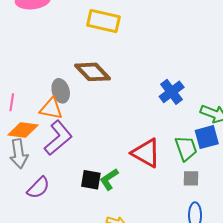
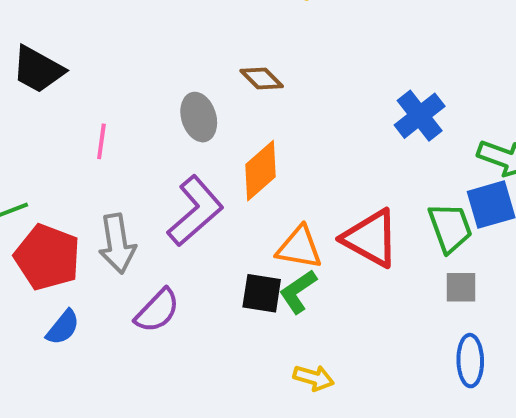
brown diamond: (93, 72) -> (262, 78), size x0.6
orange triangle: (51, 109) -> (299, 248), moved
orange diamond: (23, 130) -> (260, 171), moved, turned -48

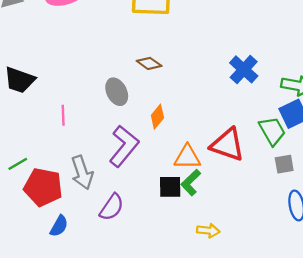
orange diamond: (260, 171) -> (157, 117), size x0.7

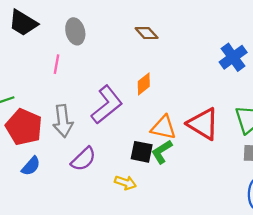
gray ellipse: (117, 92) -> (75, 31), moved
yellow arrow: (208, 231) -> (125, 183), moved

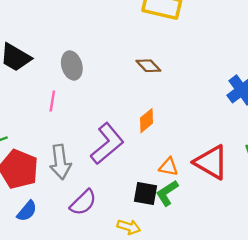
orange triangle: (163, 127) -> (169, 167), size x0.7

